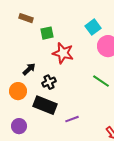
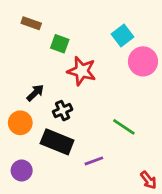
green square: (47, 33) -> (60, 44), turned 32
green line: (101, 81) -> (124, 127), moved

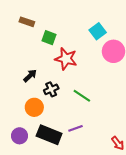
orange circle: (20, 123) -> (34, 107), moved
green line: (124, 127) -> (82, 96), moved
black rectangle: (57, 142) -> (49, 135), moved

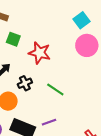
cyan square: (98, 31) -> (82, 20), moved
green square: (49, 38) -> (13, 39), moved

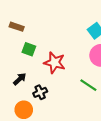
green line: (55, 90) -> (88, 85), moved

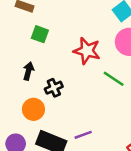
red star: (55, 63) -> (87, 51), moved
black arrow: (20, 79) -> (28, 71), turned -32

